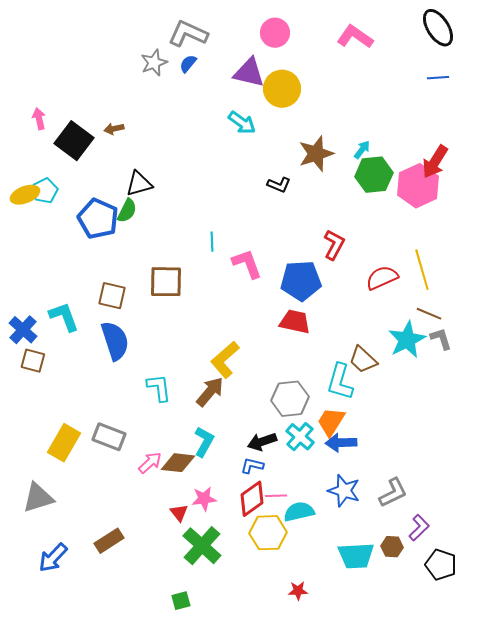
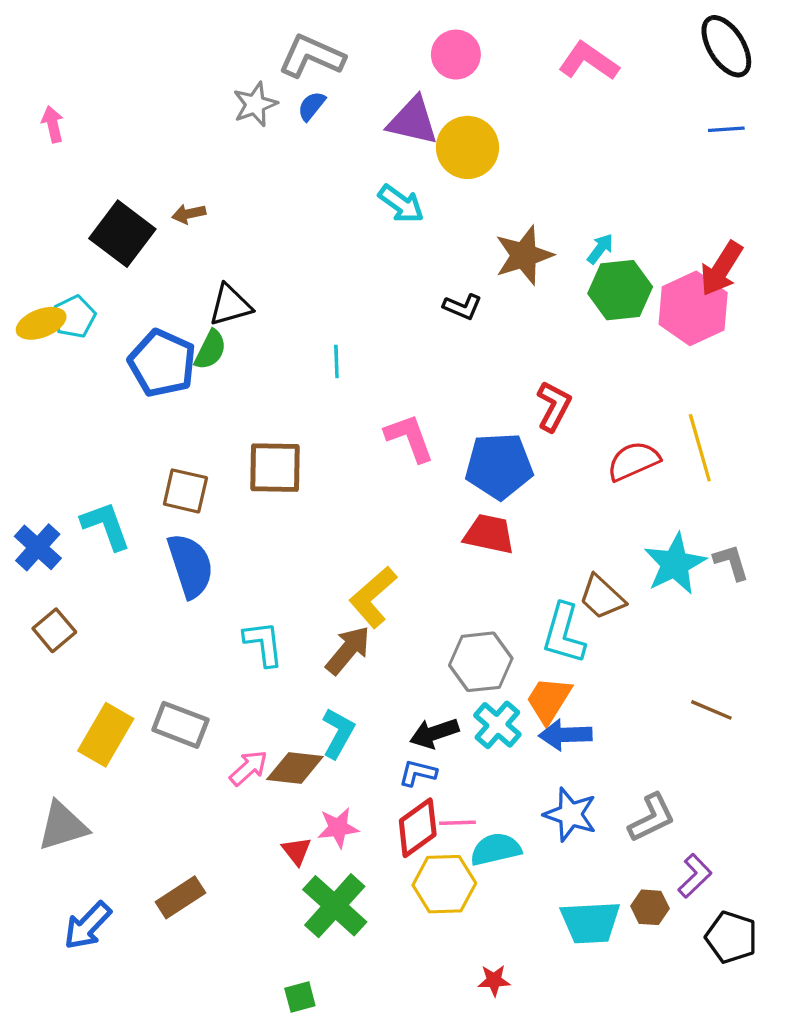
pink arrow: (39, 119) -> (53, 124), moved
cyan line: (212, 242) -> (336, 361), moved
brown line: (429, 314) -> (711, 710), moved
brown square: (33, 361) -> (54, 630), moved, turned 35

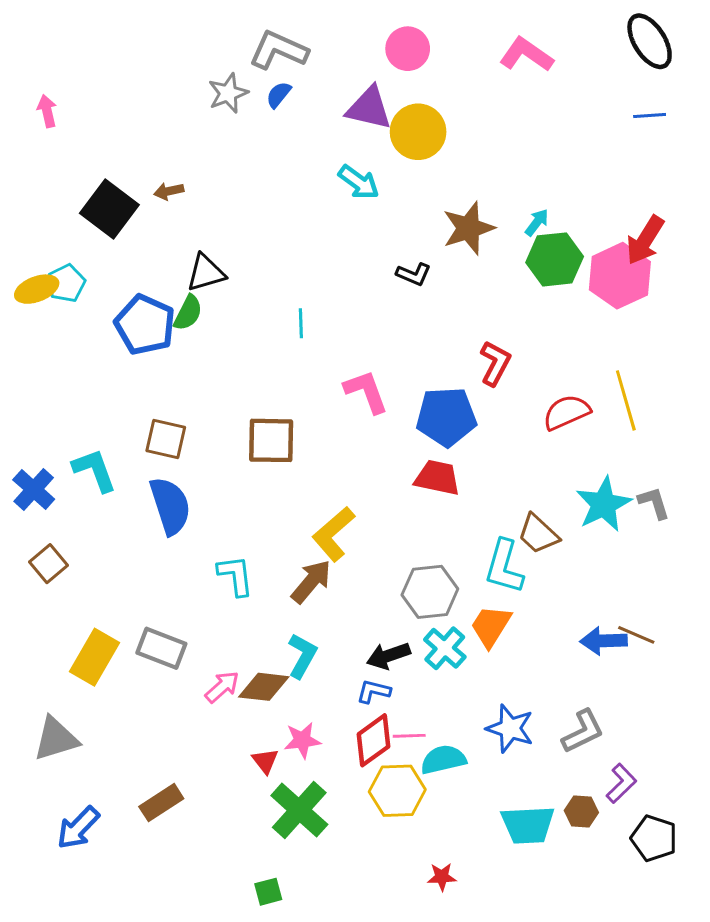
brown square: (275, 468) -> (271, 440), moved
blue arrow: (565, 735) -> (604, 641), moved

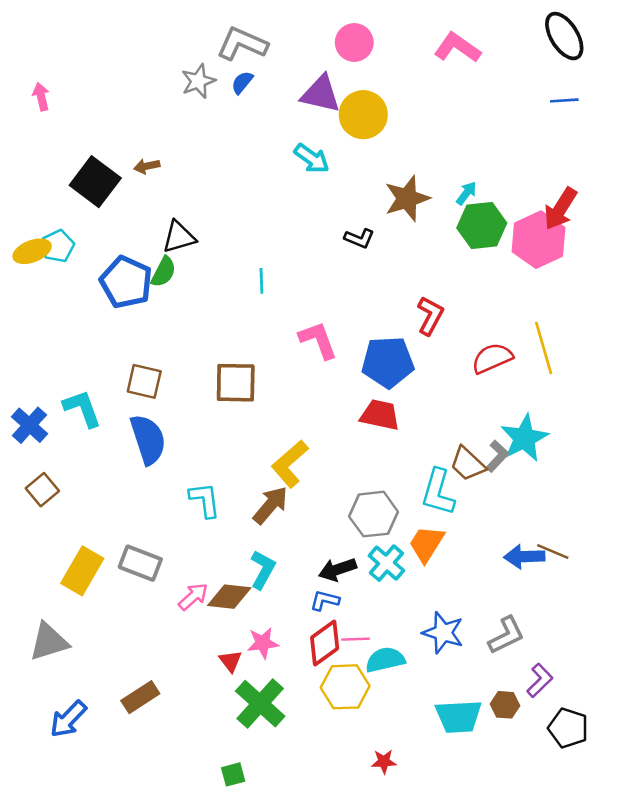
gray L-shape: (654, 503) -> (497, 456), moved, turned 60

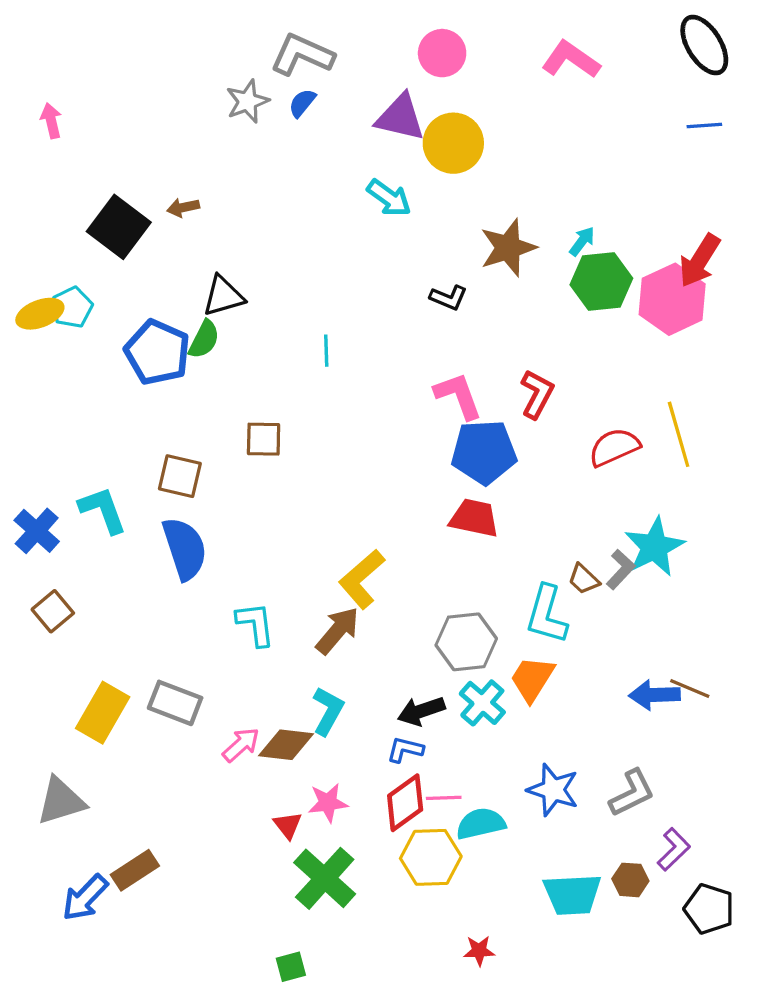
pink L-shape: (318, 340) -> (458, 396), moved
brown square: (236, 383) -> (264, 439), moved, size x0.7
brown trapezoid: (468, 464) -> (584, 579), size x0.7
brown rectangle: (140, 697) -> (135, 870), moved

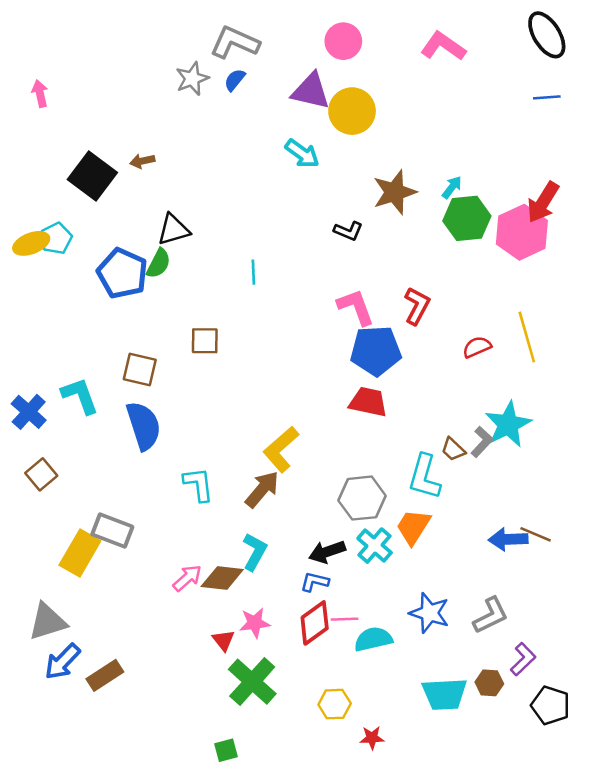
red semicircle: (614, 447) -> (477, 347), size x0.7
gray rectangle: (175, 703) -> (112, 531), moved
yellow hexagon: (431, 857) -> (335, 704), moved, size x0.7
blue arrow: (85, 898) -> (62, 662), moved

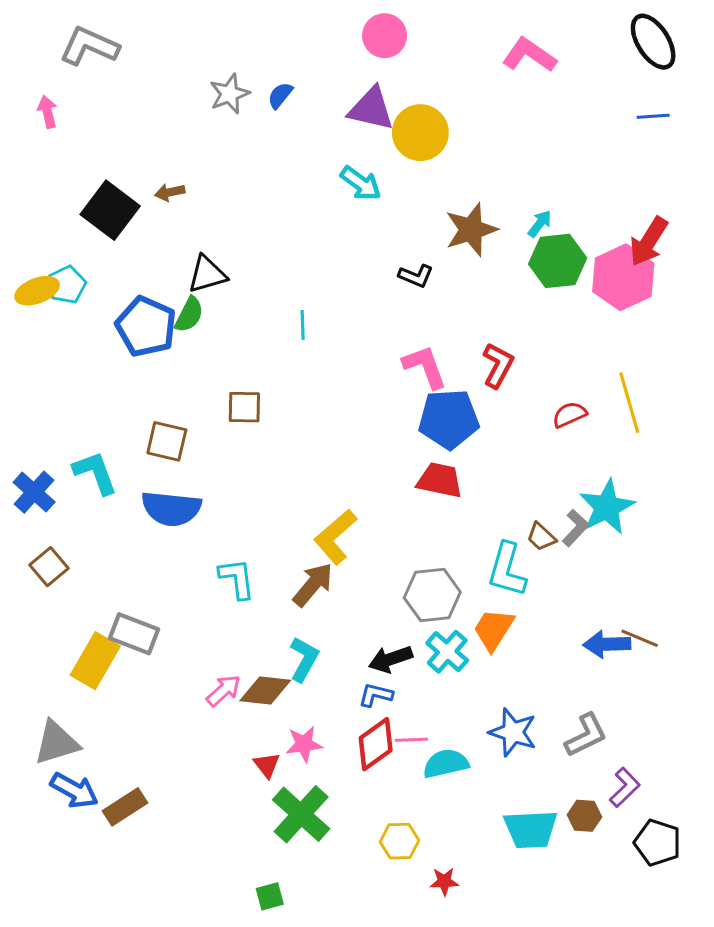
pink circle: (343, 41) -> (385, 36), moved
gray L-shape: (235, 42) -> (89, 46), moved
blue semicircle: (144, 426) -> (171, 509), turned 114
blue arrow: (62, 662) -> (74, 790), turned -105

